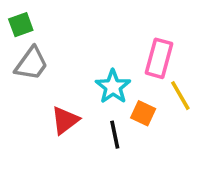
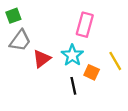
pink rectangle: (159, 58) -> (85, 25), moved
red triangle: (65, 120) -> (42, 59), moved

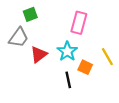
green square: (13, 16) -> (30, 14), moved

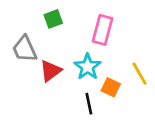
green square: (30, 14) -> (53, 19), moved
gray trapezoid: (19, 38) -> (25, 49), turned 120

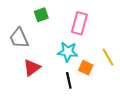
cyan star: (87, 67) -> (68, 52), turned -30
red triangle: (51, 71) -> (32, 68), moved

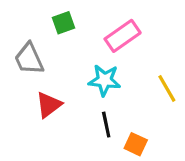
pink rectangle: (79, 23) -> (123, 36), turned 40
orange square: (86, 68) -> (136, 144), moved

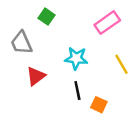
green square: (63, 23) -> (46, 17), turned -35
pink rectangle: (123, 36) -> (107, 23), moved

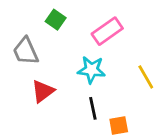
pink rectangle: (107, 23) -> (107, 31), moved
orange square: (99, 105) -> (119, 126), turned -35

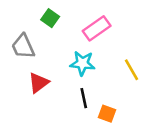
orange square: (119, 126) -> (107, 114), turned 30

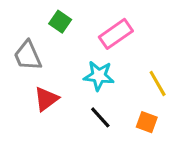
black line: (84, 98) -> (100, 117), turned -30
orange square: (107, 114) -> (147, 122), moved

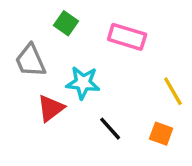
pink rectangle: (116, 34) -> (127, 37), turned 52
cyan star: (99, 76) -> (83, 83), moved

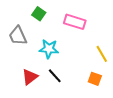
red triangle: (51, 108) -> (30, 77), moved
black line: (110, 129) -> (55, 76), moved

